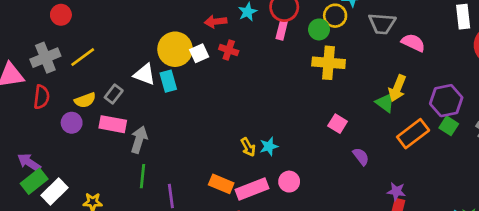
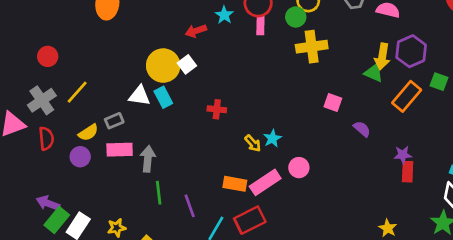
red cross: (229, 50) -> (217, 109), moved
gray rectangle: (114, 94) -> (114, 121), turned 42
purple hexagon: (446, 101) -> (411, 51), moved

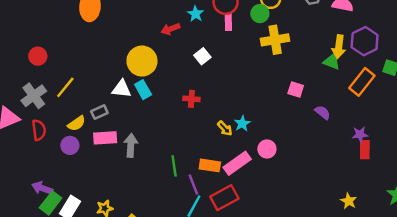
white square: (187, 64) -> (202, 56), moved
green line: (159, 193) -> (174, 166), moved
purple line: (190, 206) -> (193, 185), moved

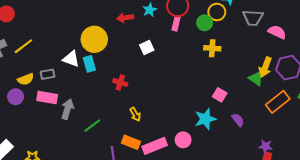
yellow cross: (275, 40) -> (212, 48), size x0.7
red cross: (191, 99) -> (120, 82), moved
cyan star: (242, 124) -> (205, 119), moved, size x1.5
yellow arrow: (225, 128) -> (135, 114), moved
green line: (174, 166) -> (92, 126), moved, turned 48

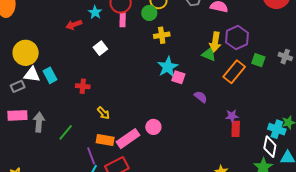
yellow circle: (94, 39) -> (26, 53), moved
gray rectangle: (48, 74) -> (18, 86), moved
cyan star: (205, 119) -> (168, 67), moved

